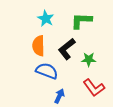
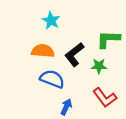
green L-shape: (81, 21) -> (108, 39), moved
orange semicircle: (38, 46) -> (43, 51), turned 96

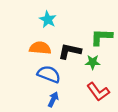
black L-shape: (74, 54) -> (70, 51), turned 50
blue arrow: (66, 107) -> (53, 99), moved

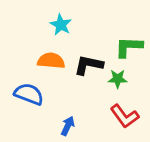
blue semicircle: (49, 74) -> (29, 94), moved

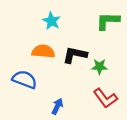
green L-shape: (129, 47) -> (108, 21), moved

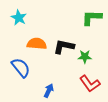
cyan star: (52, 21) -> (19, 18), moved
blue semicircle: (25, 79) -> (21, 68), turned 30

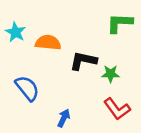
cyan star: (19, 18) -> (15, 32), moved
orange semicircle: (37, 44) -> (48, 43), moved

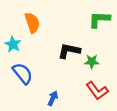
cyan star: (15, 32) -> (13, 44), moved
orange semicircle: (48, 43) -> (32, 23), moved, turned 66

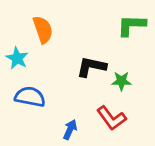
blue semicircle: (23, 73) -> (30, 97), turned -40
red L-shape: (97, 91) -> (111, 118), moved

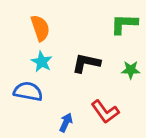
cyan star: (17, 58) -> (42, 62), moved
green star: (121, 81) -> (131, 70), moved

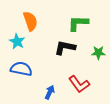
green L-shape: (124, 24) -> (78, 23), moved
cyan star: (42, 62) -> (17, 41), moved

